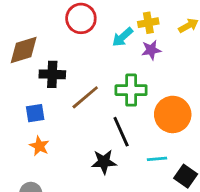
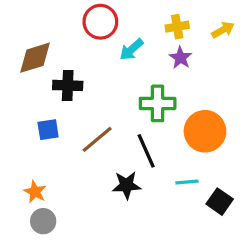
cyan arrow: (123, 37) -> (131, 50), moved
purple star: (151, 50) -> (180, 58), turned -30
brown line: (85, 97) -> (97, 139), moved
orange star: (39, 146) -> (35, 192), moved

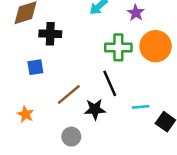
orange circle: (205, 131) -> (156, 46), moved
brown line: (97, 139) -> (69, 94), moved
gray circle: (43, 221) -> (71, 137), moved

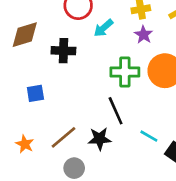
black cross: (50, 34) -> (63, 51), moved
brown line: (69, 94) -> (63, 137), moved
cyan line: (141, 107) -> (149, 136), turned 35

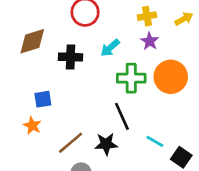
cyan arrow: (104, 28) -> (110, 48), moved
orange star: (25, 144) -> (32, 126), moved

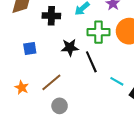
orange star: (32, 126) -> (22, 87), moved
black star: (106, 144) -> (70, 48), moved

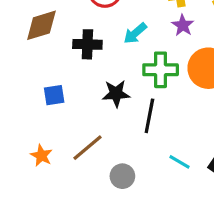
black line: (91, 62) -> (149, 116), turned 35
cyan line: (117, 81) -> (180, 162), moved
gray circle: (60, 106) -> (122, 176), moved

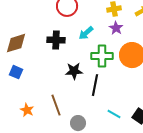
brown diamond: (41, 25) -> (16, 43), moved
blue square: (54, 95) -> (16, 72), moved, turned 32
brown line: (87, 148) -> (56, 105), turned -70

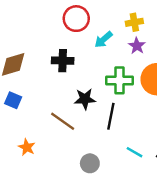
cyan arrow: (86, 33) -> (103, 40), moved
brown line: (56, 105) -> (63, 121), moved, turned -35

